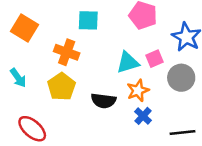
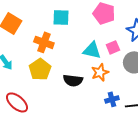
cyan triangle: (128, 62) -> (92, 50), turned 30
blue cross: (143, 116) -> (112, 99), moved, turned 32

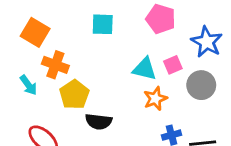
orange cross: (44, 42) -> (55, 65), moved
black semicircle: (73, 80) -> (99, 122), moved

